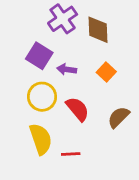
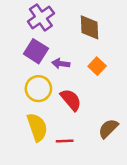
purple cross: (63, 19) -> (41, 17), moved
brown semicircle: (119, 117) -> (108, 128), moved

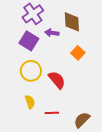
purple arrow: (61, 64) -> (52, 33), moved
yellow semicircle: (37, 127) -> (30, 102), size x0.6
brown semicircle: (108, 128) -> (82, 120), moved

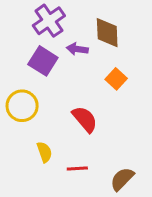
yellow circle: (31, 71) -> (22, 106), moved

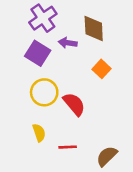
yellow circle: (22, 106) -> (44, 92), moved

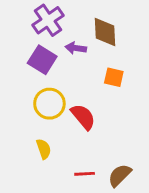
orange square: (102, 69) -> (114, 77), turned -30
red line: (68, 147) -> (85, 174), moved

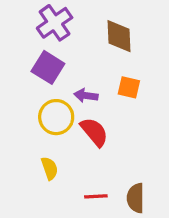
purple arrow: (76, 48) -> (86, 96), moved
brown semicircle: (120, 175) -> (136, 198), turned -45

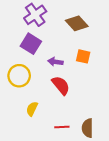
brown diamond: (119, 36) -> (77, 23), turned -40
yellow circle: (56, 117) -> (19, 76), moved
yellow semicircle: (50, 168) -> (32, 109), turned -136

